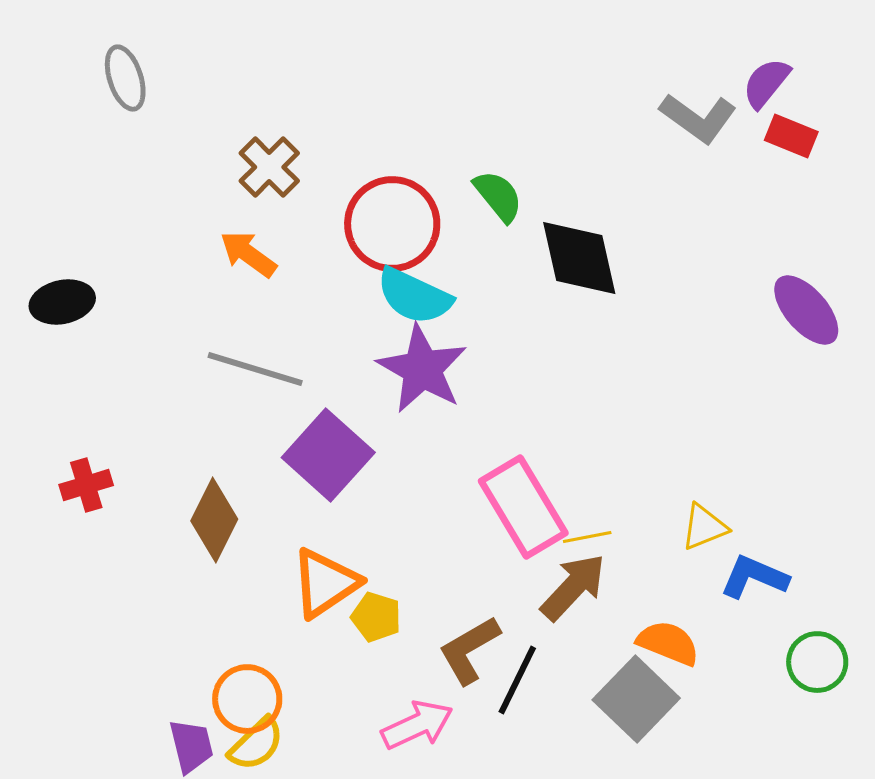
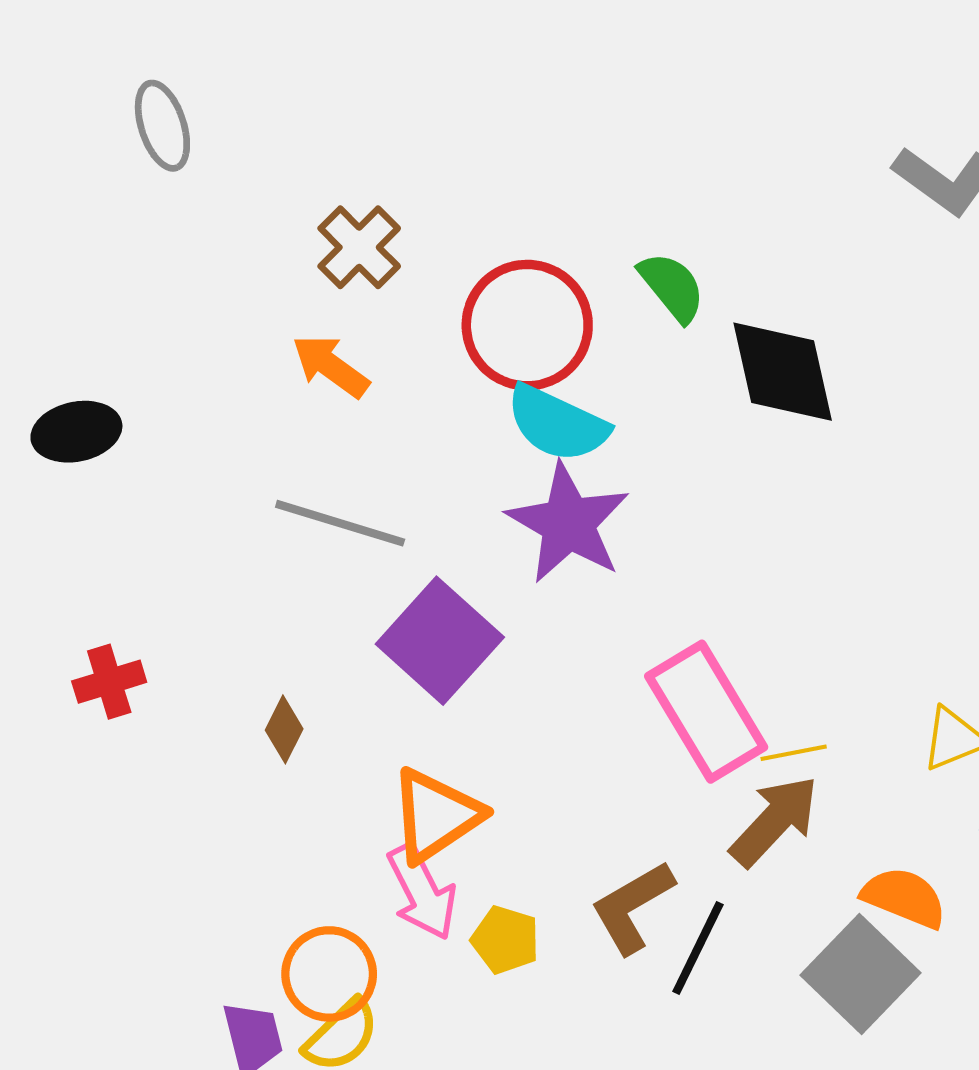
brown diamond: (214, 520) -> (284, 729), size x0.6
yellow pentagon: (376, 617) -> (505, 940), moved
pink arrow: (417, 725) -> (422, 892), moved, turned 88

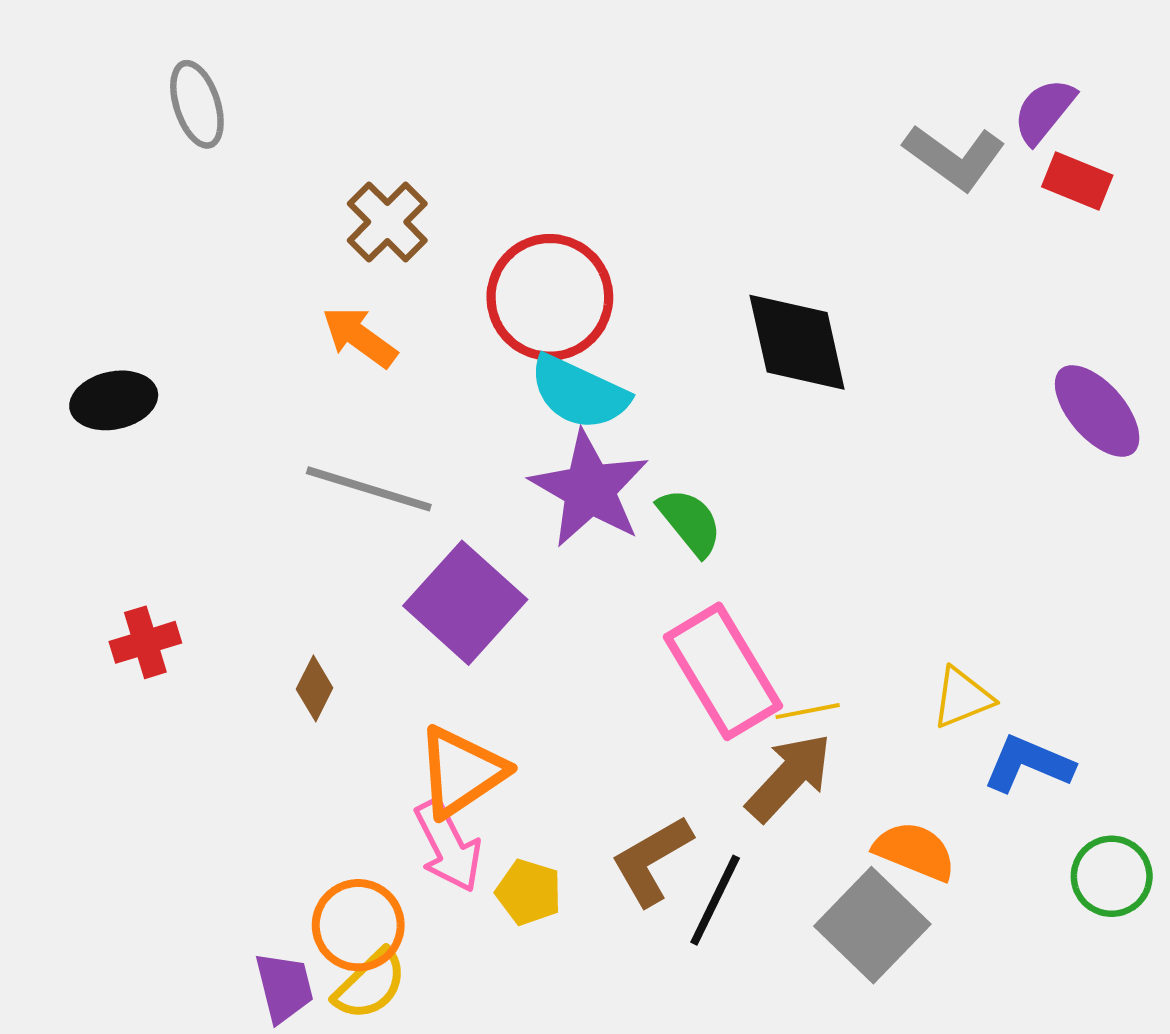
green semicircle: (672, 287) -> (690, 522), moved

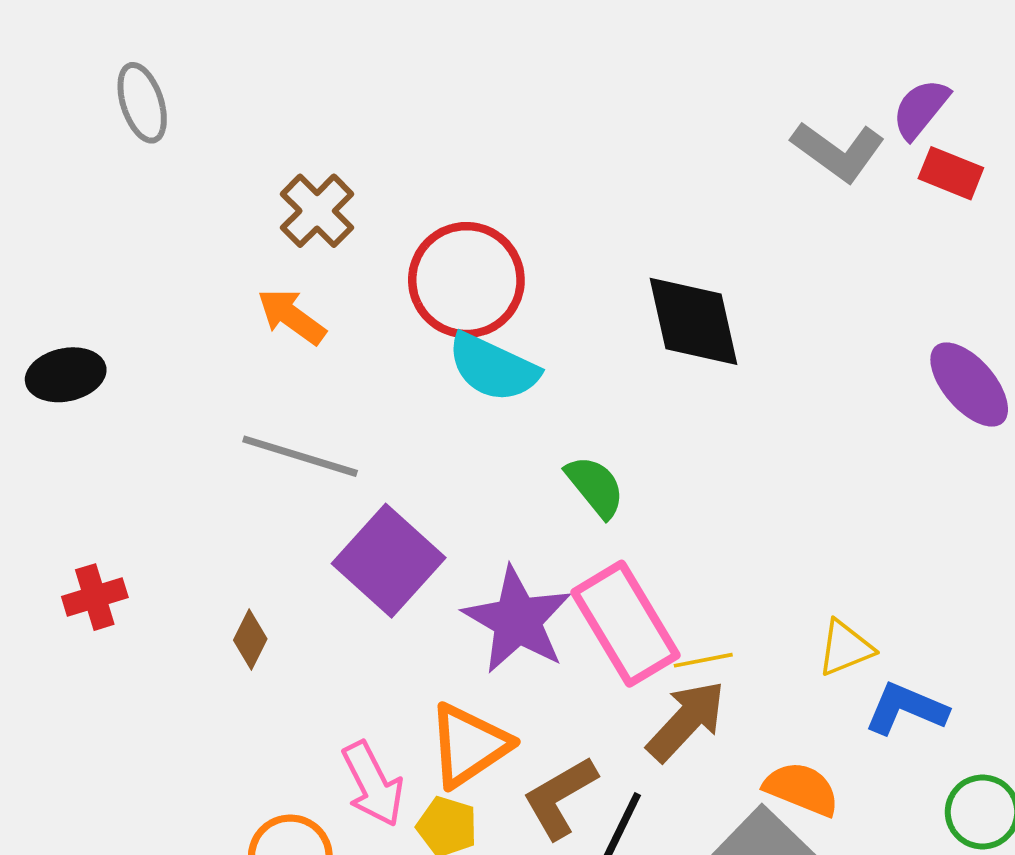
purple star: (590, 489) -> (517, 620), moved
orange triangle: (461, 772) -> (469, 745), moved

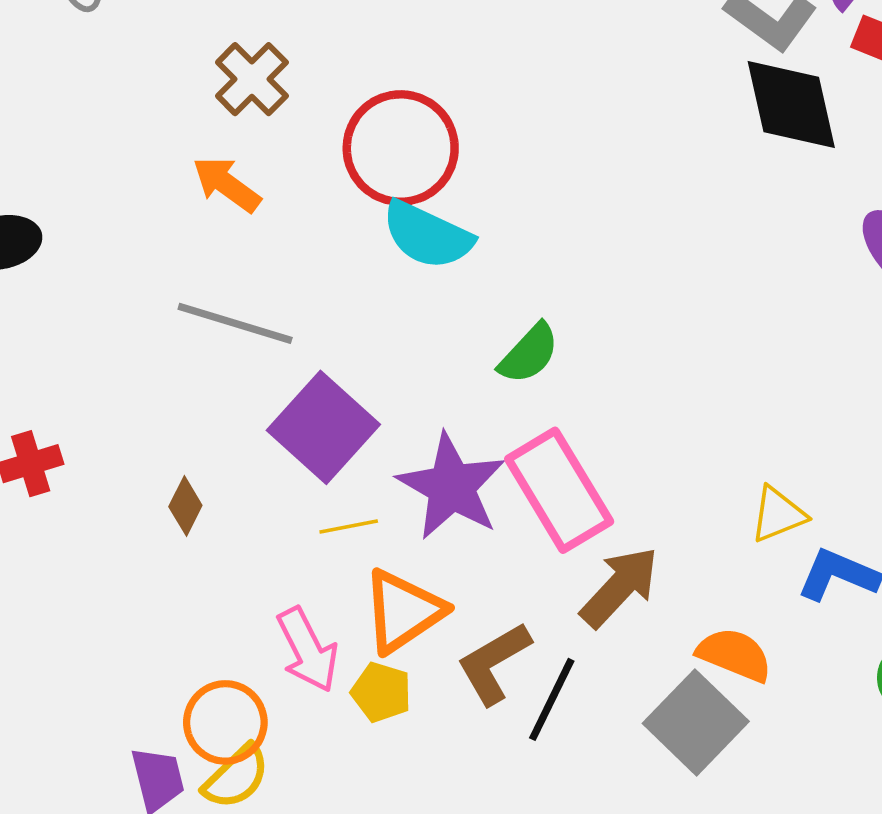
black diamond: (693, 321) -> (791, 105), moved
green semicircle: (595, 487) -> (529, 354), turned 82
yellow line: (703, 660) -> (349, 527), moved

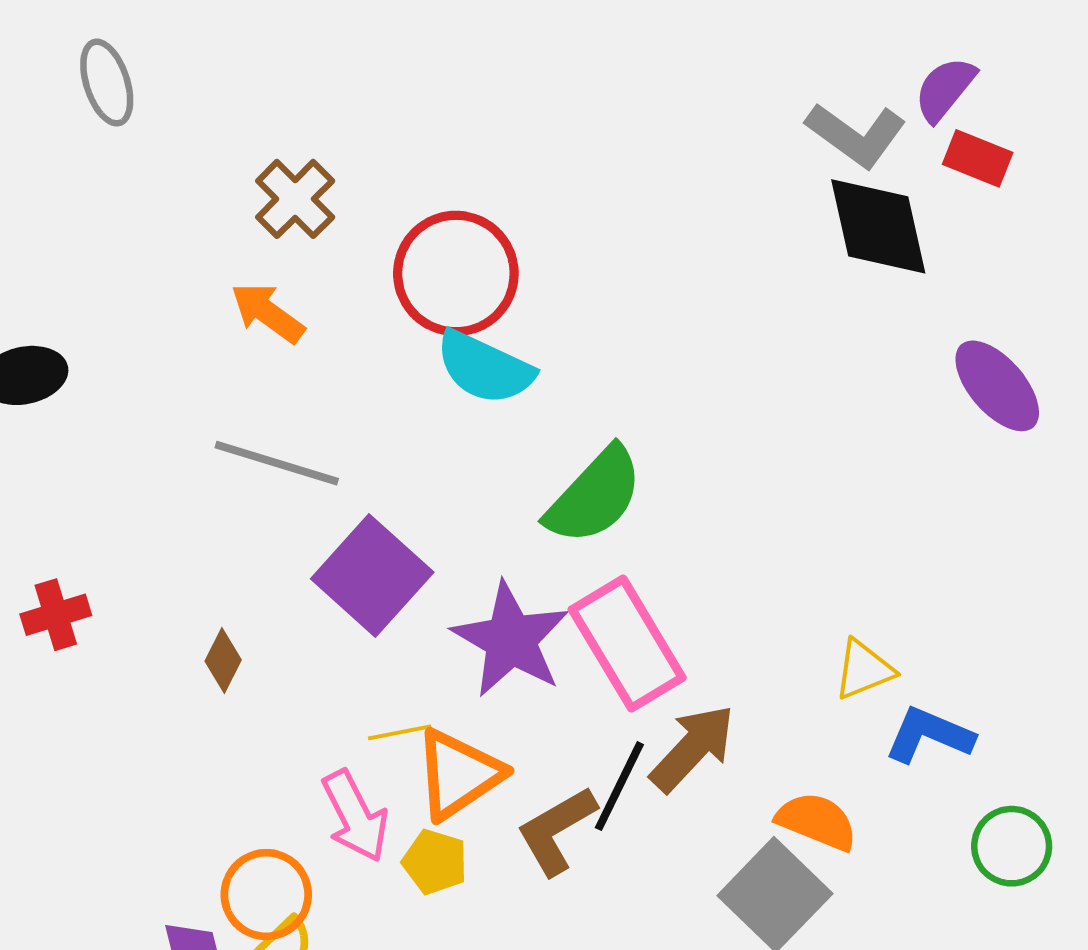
green semicircle: (529, 354) -> (594, 496), size x1.5
yellow line: (349, 527) -> (400, 732), moved
black line: (552, 699) -> (619, 786), moved

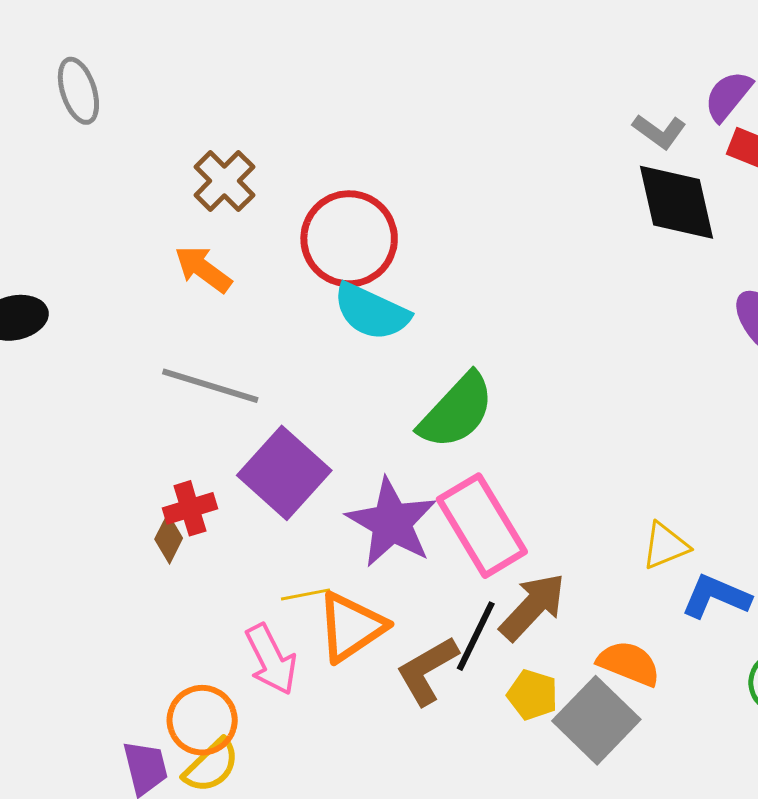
gray L-shape: (856, 135) -> (659, 131), size x0.7
red cross: (56, 615) -> (190, 508), moved
yellow pentagon: (435, 862) -> (533, 695), moved

